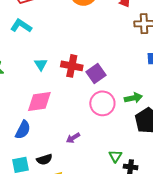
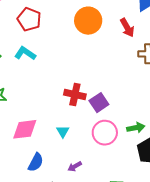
cyan triangle: (41, 64) -> (63, 131), moved
pink diamond: (39, 102) -> (25, 129), moved
blue semicircle: (23, 130) -> (36, 162), moved

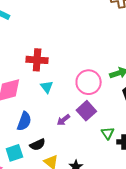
red cross: (75, 94) -> (37, 60), moved
purple square: (99, 103) -> (86, 111), moved

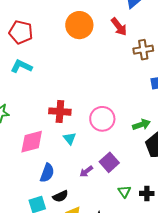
pink circle: (89, 82) -> (102, 119), moved
green triangle: (108, 133) -> (124, 192), moved

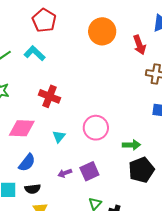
red cross: (60, 112) -> (49, 96), moved

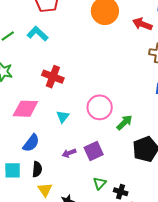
red arrow: (139, 45) -> (142, 24), turned 132
green arrow: (131, 145) -> (125, 123), moved, turned -42
black semicircle: (33, 189) -> (37, 169), turned -77

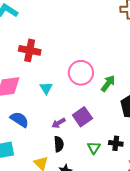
blue semicircle: (31, 143) -> (19, 120), turned -84
black semicircle: (37, 169) -> (59, 144), moved
black cross: (121, 192) -> (116, 143), moved

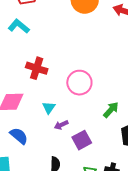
pink circle: (81, 73) -> (79, 83), moved
purple arrow: (59, 123) -> (61, 125), moved

